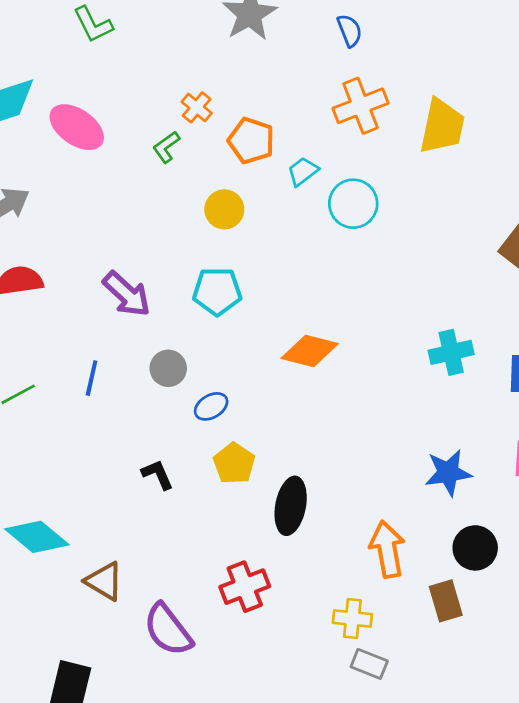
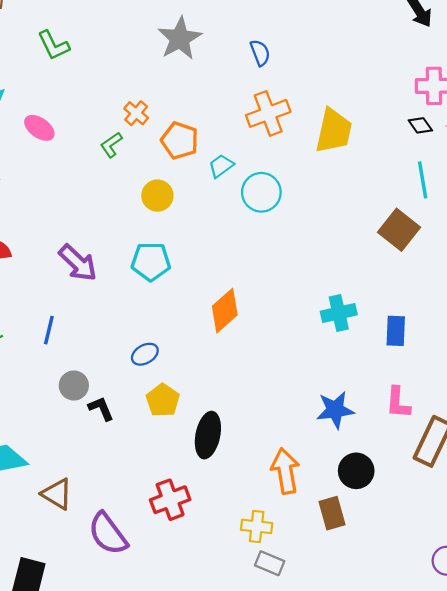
pink ellipse: (77, 127) -> (39, 128), size x0.7
orange diamond: (310, 351) -> (225, 311), turned -57
gray circle: (168, 368) -> (74, 386), moved

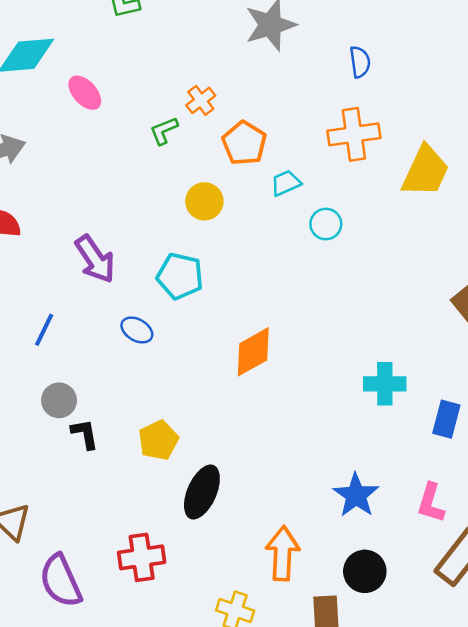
cyan circle: (261, 192) -> (326, 224), size x0.7
blue ellipse: (145, 354) -> (137, 330), moved, turned 48
blue star: (335, 410) -> (356, 495), turned 30

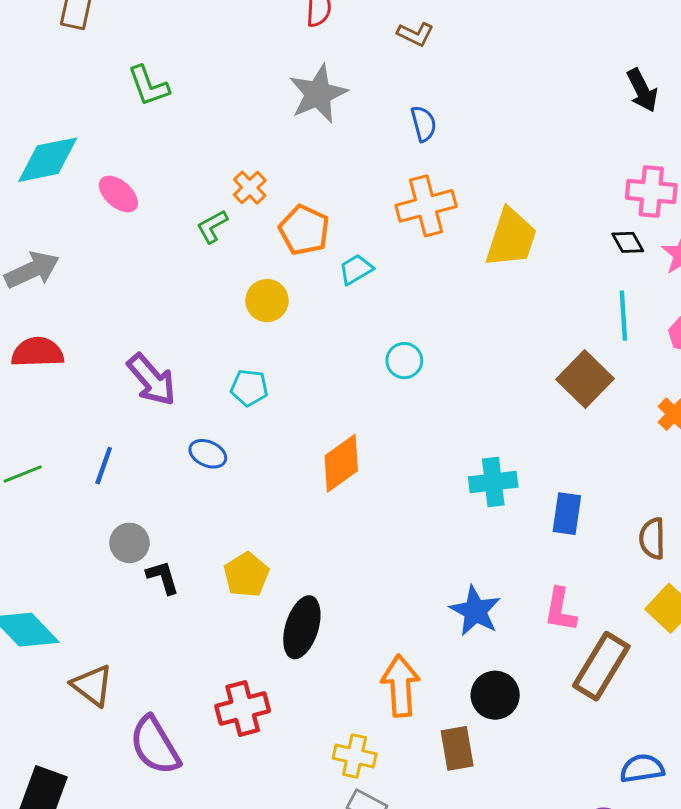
cyan circle: (326, 224) -> (404, 361), moved
cyan pentagon: (180, 276) -> (249, 388), size x0.7

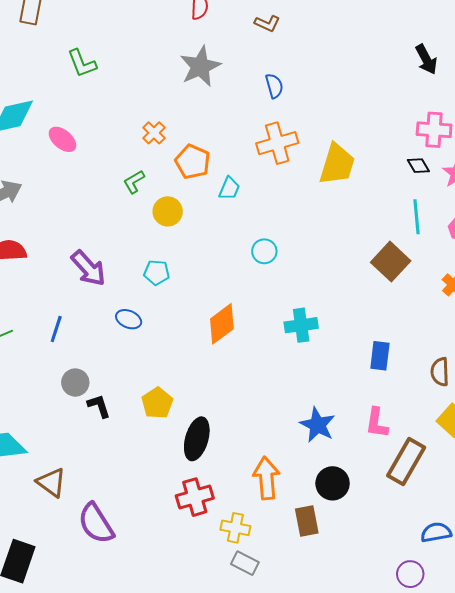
green L-shape: (212, 226) -> (134, 182), moved
cyan trapezoid: (356, 269) -> (229, 188), turned 145
cyan cross: (493, 482) -> (301, 325), moved
red cross: (243, 709) -> (195, 497), moved

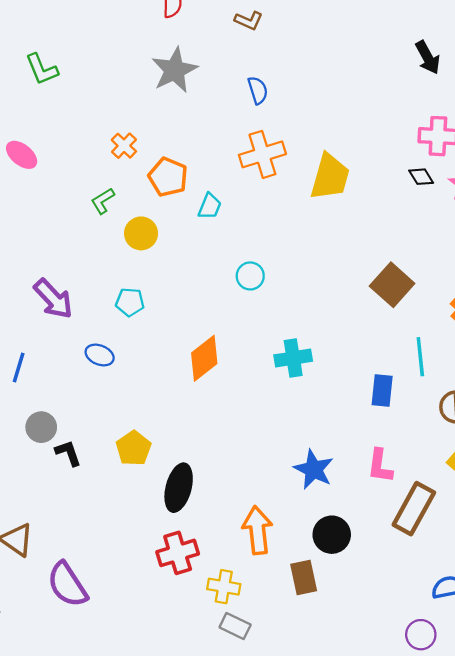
cyan line: (416, 217) -> (420, 357), moved

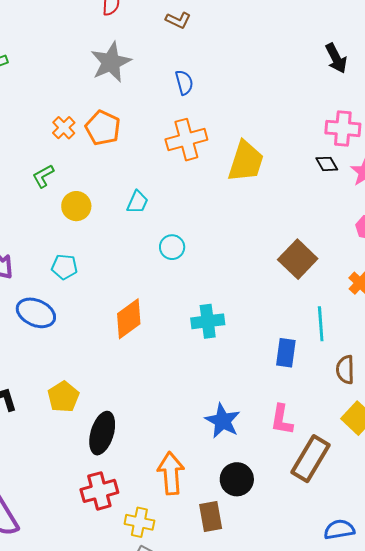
orange pentagon: (168, 177) -> (103, 128), moved
cyan trapezoid: (210, 206) -> (137, 202), moved
blue ellipse: (100, 355) -> (36, 313), size x1.5

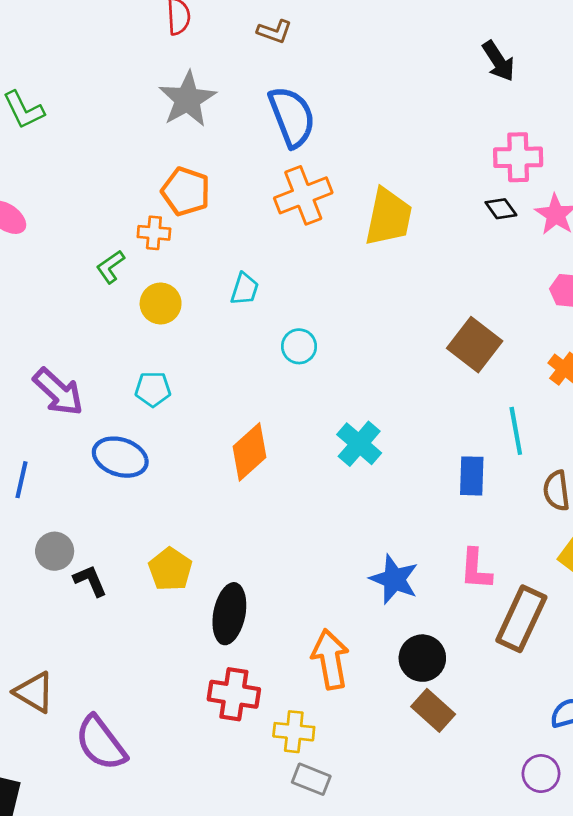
blue semicircle: (184, 82) -> (292, 117), size x1.8
orange cross: (64, 128) -> (154, 233), moved, turned -35
cyan cross: (208, 321) -> (359, 444), turned -36
red cross: (99, 491) -> (234, 694), turned 30
brown rectangle: (211, 516) -> (433, 710), moved, turned -32

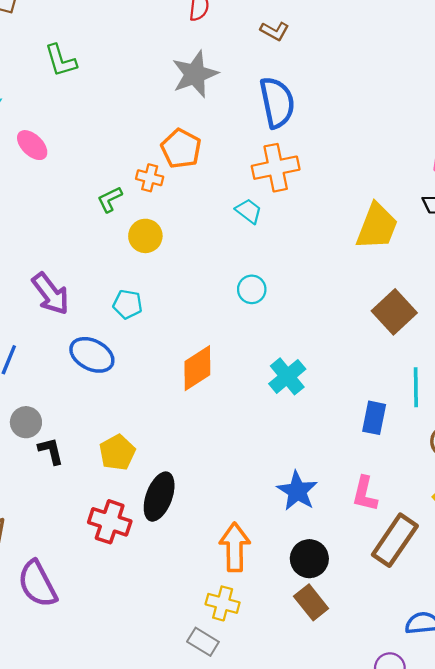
yellow trapezoid: (389, 217) -> (377, 226), moved
cyan trapezoid: (245, 289) -> (249, 211), moved, turned -80
red cross: (234, 694) -> (110, 522), moved
yellow cross: (294, 732) -> (223, 603), moved

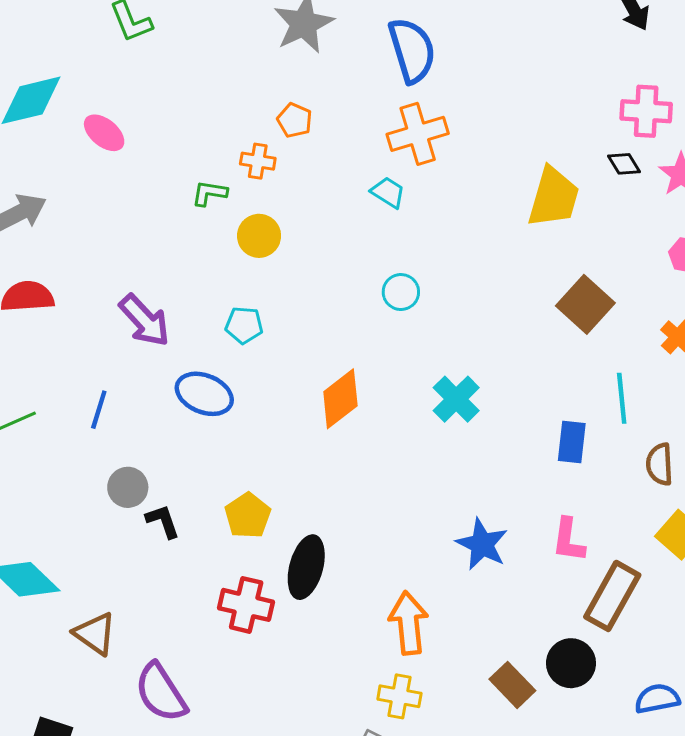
orange pentagon: (181, 149) -> (295, 120), size x0.7
green L-shape: (110, 199) -> (209, 193), turned 40
black circle: (309, 559) -> (571, 663), moved

